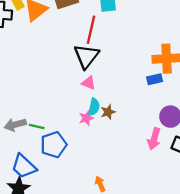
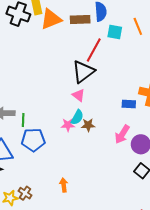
blue rectangle: (155, 79) -> (129, 104), moved
green line: (37, 126) -> (23, 120), turned 64
pink arrow: (154, 139) -> (122, 134), moved

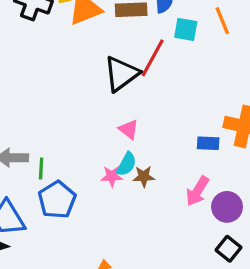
black triangle: (83, 72) -> (121, 74), moved
blue pentagon: (33, 140) -> (57, 200), turned -30

